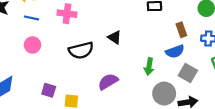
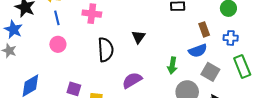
blue line: (31, 18) -> (57, 18), turned 64
black triangle: (115, 37) -> (138, 37), turned 32
black semicircle: (81, 50) -> (106, 50), turned -80

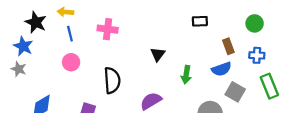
black semicircle: (106, 50) -> (112, 80), moved
green arrow: (172, 65) -> (186, 75), moved

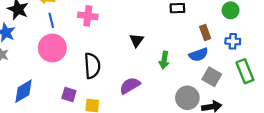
pink circle: (71, 62) -> (52, 48), size x1.6

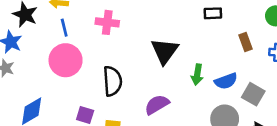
black triangle: (136, 40) -> (165, 51), size x1.6
blue semicircle: (198, 55) -> (226, 81), moved

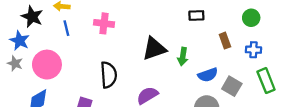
black triangle: (165, 51) -> (154, 49), turned 35
pink circle: (66, 60) -> (47, 65), moved
green arrow: (197, 75) -> (183, 57), moved

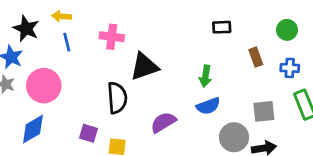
black triangle: (154, 49) -> (144, 67), moved
blue semicircle: (208, 75) -> (208, 106), moved
gray square: (232, 86) -> (264, 111), turned -36

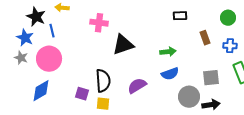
blue line: (67, 42) -> (52, 31), moved
green arrow: (205, 76) -> (168, 52), turned -105
black semicircle: (117, 98) -> (103, 81), moved

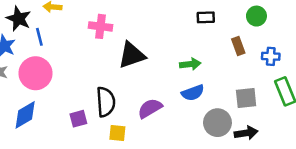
green circle: (228, 18) -> (256, 16), moved
purple square: (82, 94) -> (78, 119), turned -32
yellow square: (103, 104) -> (117, 133), moved

